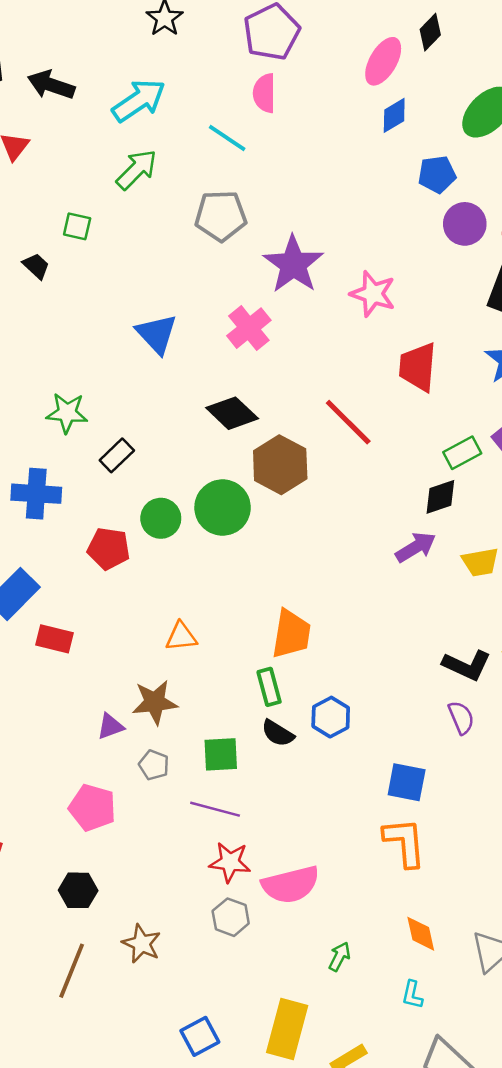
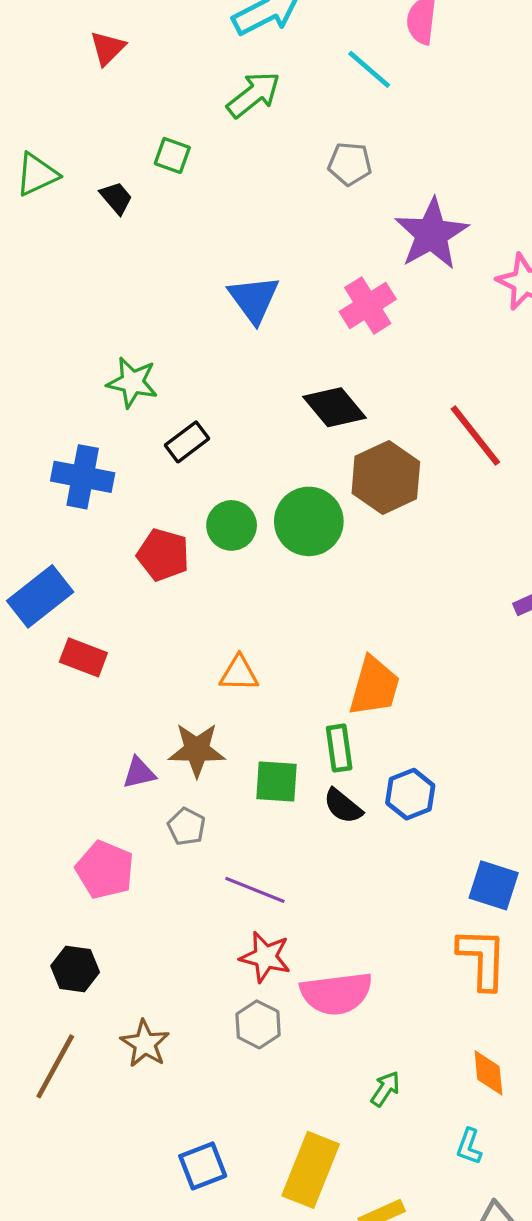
gray pentagon: (221, 216) -> (350, 164), size x0.7
green square: (221, 754) -> (277, 781), moved

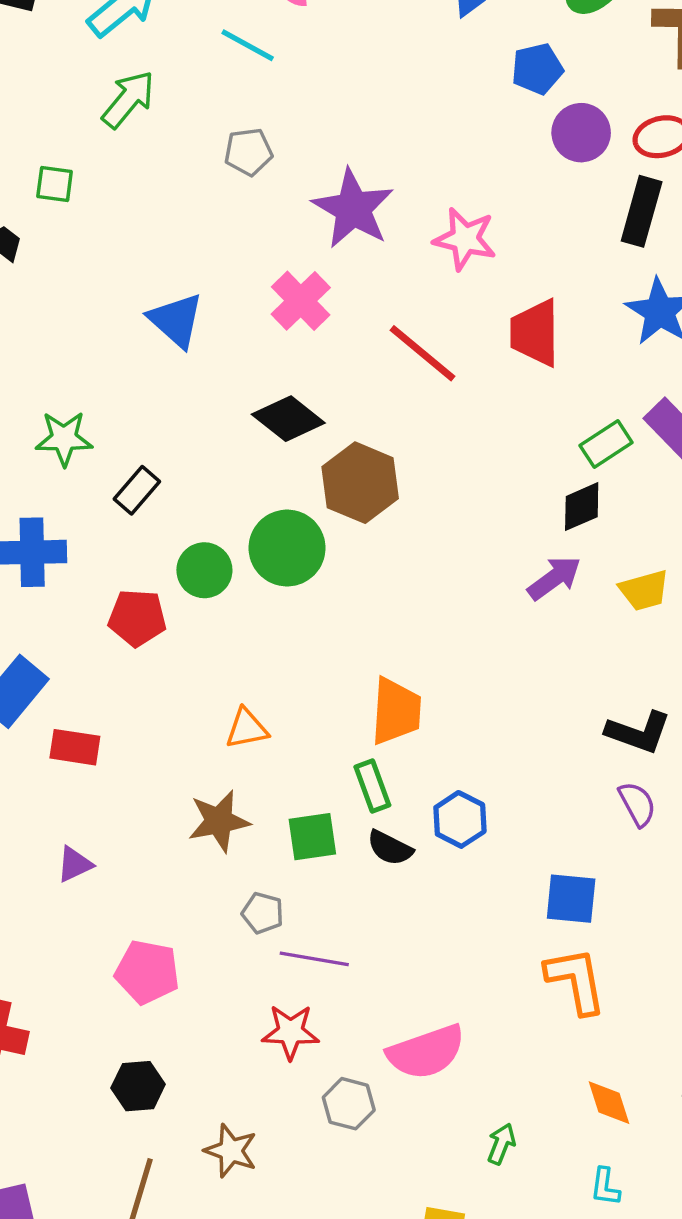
red line: (475, 435) -> (423, 353), moved
purple triangle: (139, 773) -> (75, 864), moved
gray pentagon: (187, 827) -> (263, 913), moved
red star: (265, 957) -> (290, 1032), moved

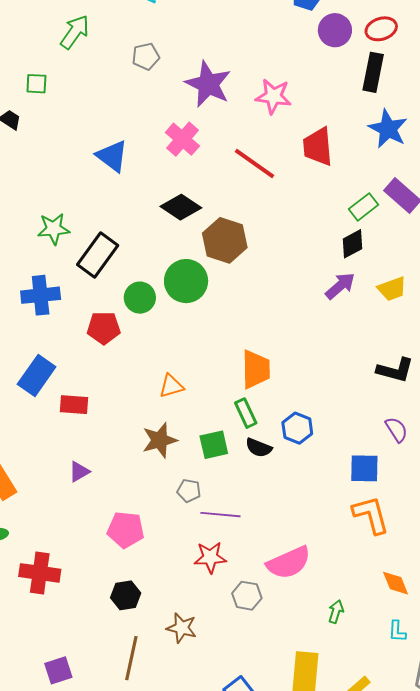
black rectangle: (137, 490) -> (98, 255), size x1.6
purple semicircle: (637, 804) -> (396, 430), moved

